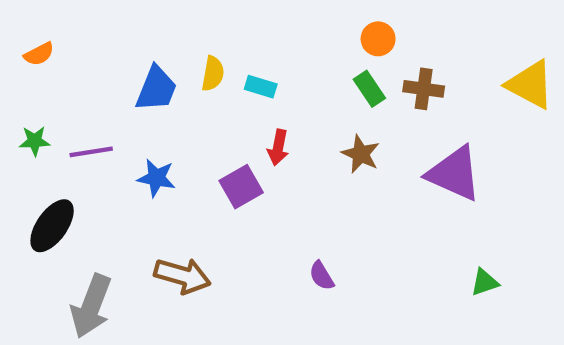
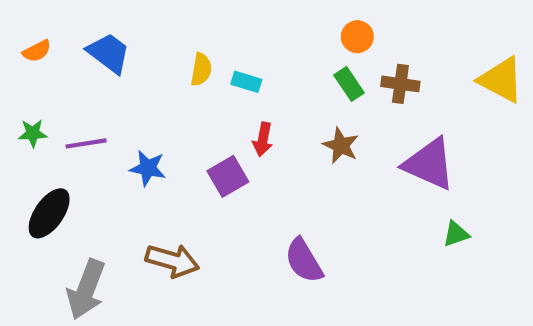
blue trapezoid: (156, 89) -> (109, 53), moved, turned -75
purple semicircle: (322, 276) -> (304, 261), size x1.6
green triangle: (485, 282) -> (456, 234), moved

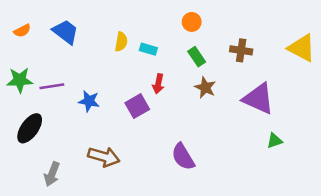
orange circle: (357, 37) -> (192, 22), moved
green rectangle: (349, 84) -> (197, 57), moved
green star: (33, 133) -> (20, 80), size x1.5
gray arrow: (86, 289) -> (52, 174), size x0.7

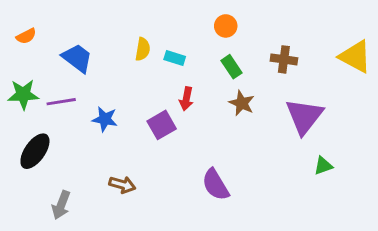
blue trapezoid: (66, 32) -> (77, 58), moved
purple triangle: (258, 99) -> (304, 116), turned 44
brown arrow: (104, 157) -> (122, 185), size x0.7

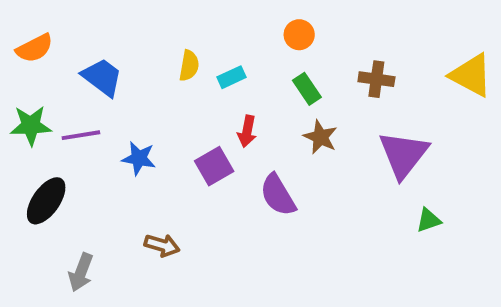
orange semicircle: (26, 36) -> (35, 48), size x1.4
cyan rectangle: (175, 58) -> (232, 77), turned -42
purple semicircle: (215, 185) -> (278, 195), moved

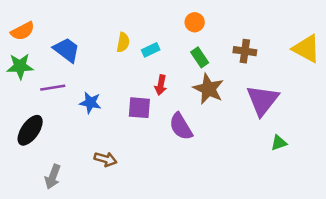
green star: (31, 125) -> (20, 66), moved
brown star: (320, 137) -> (208, 89), size x1.4
purple square: (214, 166) -> (139, 108), turned 35

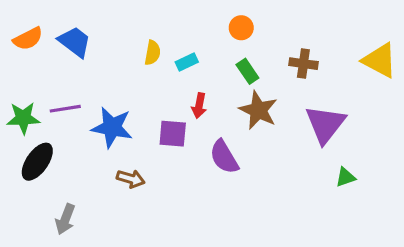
blue trapezoid: (67, 50) -> (75, 42), moved
green star: (20, 66) -> (23, 118), moved
blue star: (90, 103) -> (112, 127), size x1.5
brown arrow: (105, 159) -> (131, 179), moved

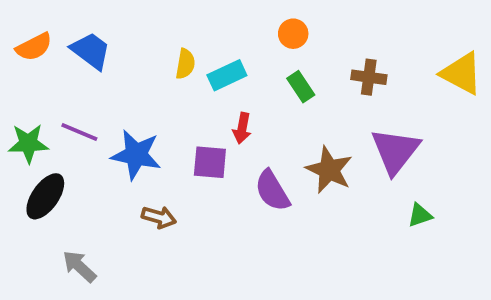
cyan rectangle: (187, 62) -> (227, 75), size x1.4
purple line: (65, 109) -> (79, 132), turned 32
brown star: (258, 110) -> (329, 170), moved
gray arrow: (65, 219) -> (79, 266), turned 112

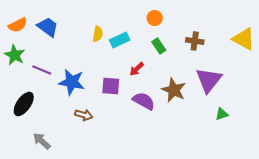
red arrow: (242, 128) -> (137, 69), moved, turned 35
green star: (28, 143) -> (15, 55), moved, turned 30
purple semicircle: (272, 191) -> (144, 101), turned 150

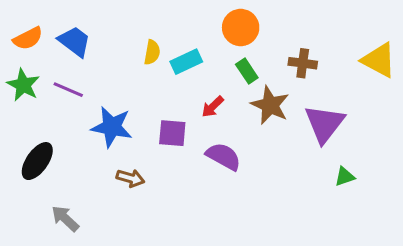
orange circle: (155, 18) -> (241, 28), size x1.5
purple line: (42, 70) -> (68, 90), moved
brown star: (174, 90) -> (270, 105), moved

